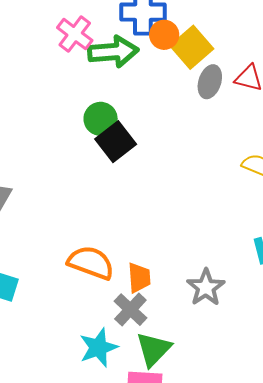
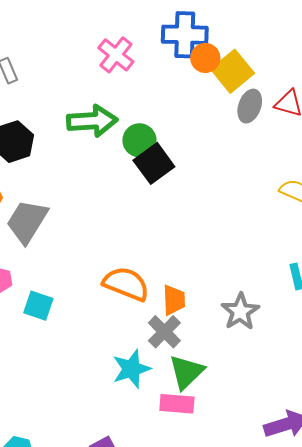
green arrow: (113, 52) -> (92, 121), moved

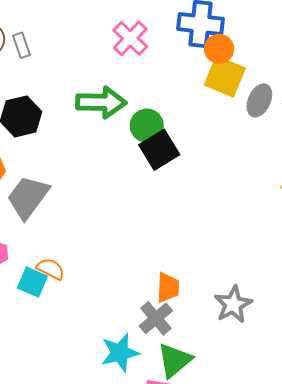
yellow square: (232, 71) -> (225, 77), moved, turned -33
orange semicircle: (126, 284) -> (51, 269), moved, size x0.6

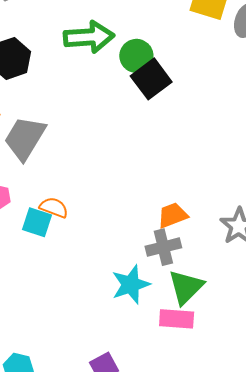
orange trapezoid: (168, 288) -> (173, 215), turned -108
gray cross: (156, 318) -> (163, 247), turned 32

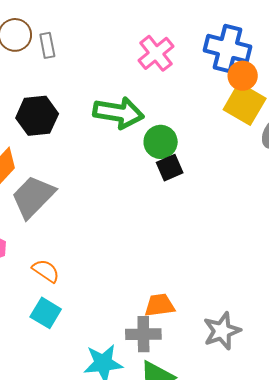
black square: (151, 79) -> (170, 168), size x0.7
cyan square: (37, 222) -> (46, 313), moved

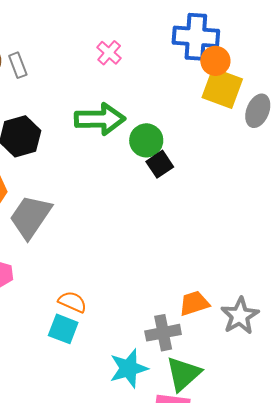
pink cross: (156, 53) -> (109, 53), moved, size x0.7
orange semicircle: (46, 271) -> (72, 302), moved
orange trapezoid: (160, 305) -> (194, 303), moved

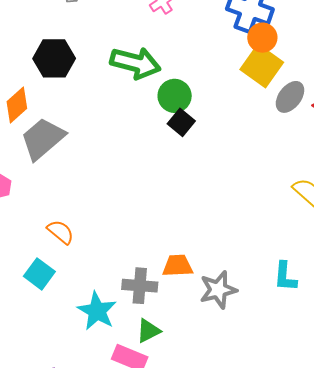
black square: (160, 164) -> (181, 122), turned -32
cyan square: (63, 329) -> (39, 274), moved
cyan star: (129, 368) -> (97, 311), turned 30
green triangle: (183, 374) -> (148, 331), size x0.7

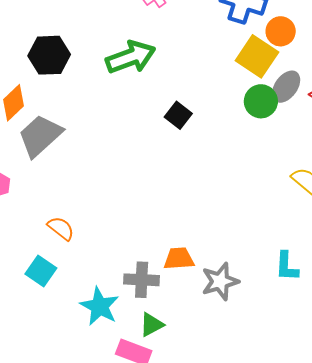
orange circle: (262, 38) -> (281, 31), moved
green arrow: (135, 63) -> (131, 57), turned -33
green circle: (175, 96) -> (261, 101), moved

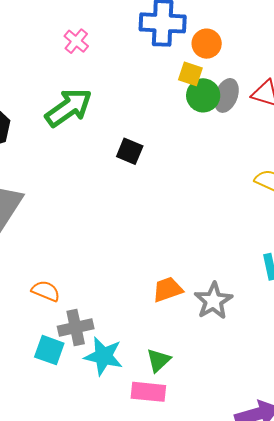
yellow square: (257, 56) -> (190, 74), size x0.6
green circle: (261, 101) -> (203, 95), moved
cyan square: (41, 271) -> (49, 350), moved
gray cross: (142, 280) -> (76, 328), moved

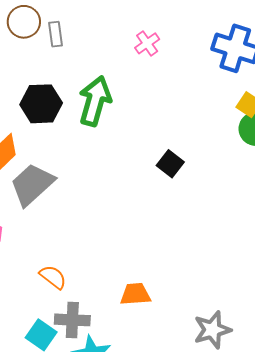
green arrow: (69, 108) -> (95, 101), moved, turned -54
orange trapezoid: (168, 290) -> (135, 294), moved

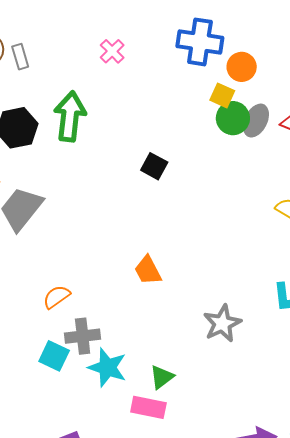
orange semicircle: (53, 277) -> (57, 297), turned -64
orange trapezoid: (135, 294) -> (148, 270), moved, turned -104

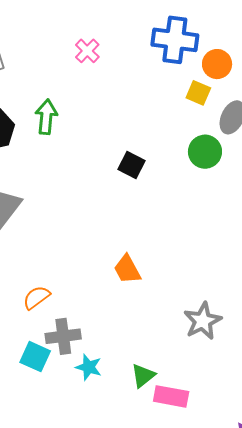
green arrow: (70, 116) -> (46, 117), size x0.7
green circle: (233, 118) -> (205, 152), moved
cyan star: (107, 367) -> (89, 367), size x0.7
pink rectangle: (148, 407) -> (171, 396), moved

